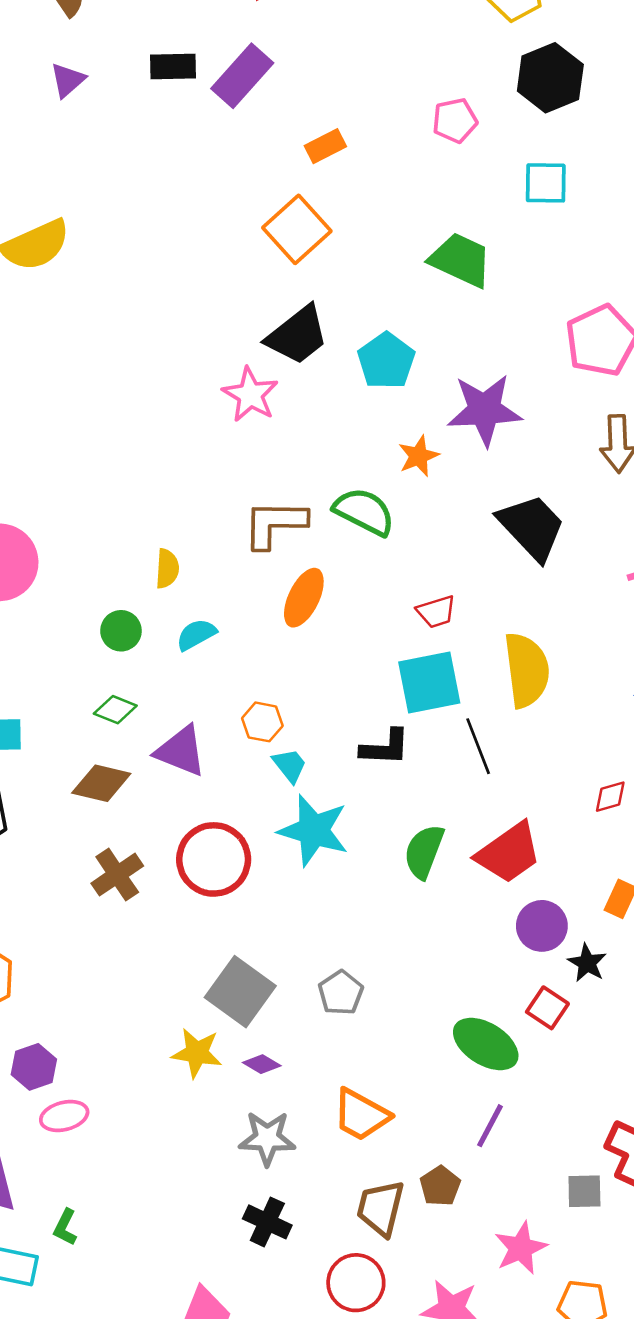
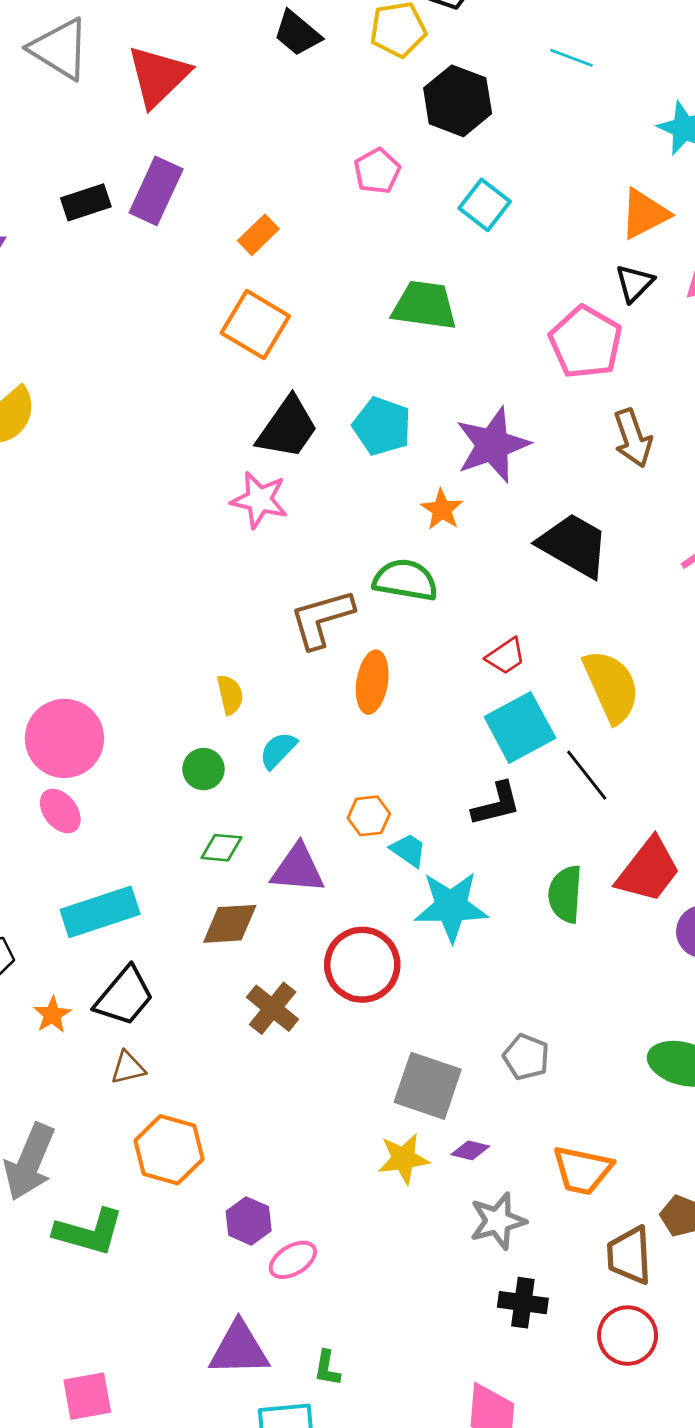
cyan square: (546, 183) -> (485, 205), turned -36

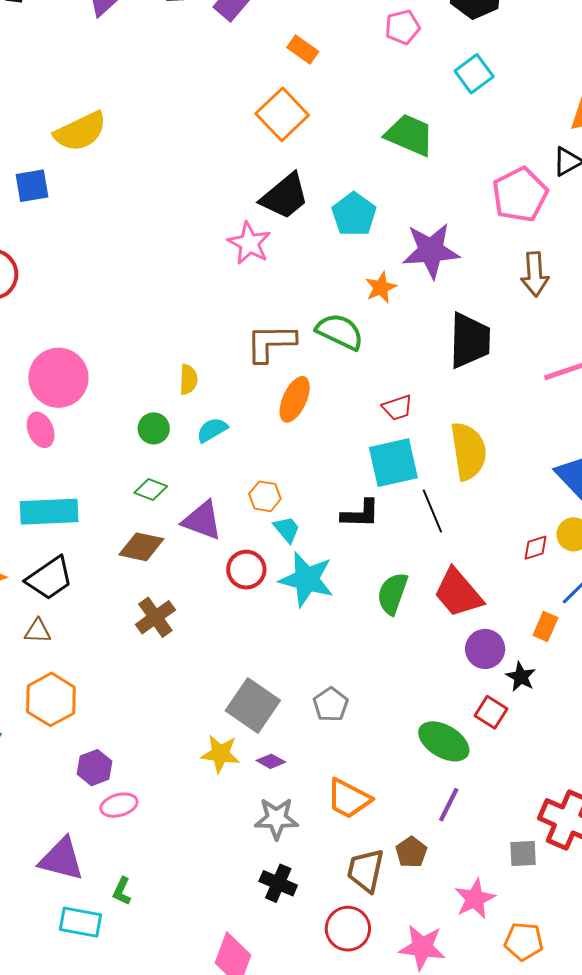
orange rectangle: (258, 235) -> (303, 49), turned 64
black trapezoid: (574, 545) -> (470, 340), turned 46
red trapezoid: (648, 870) -> (458, 593), turned 86
red circle: (362, 965) -> (246, 570), moved, size x0.7

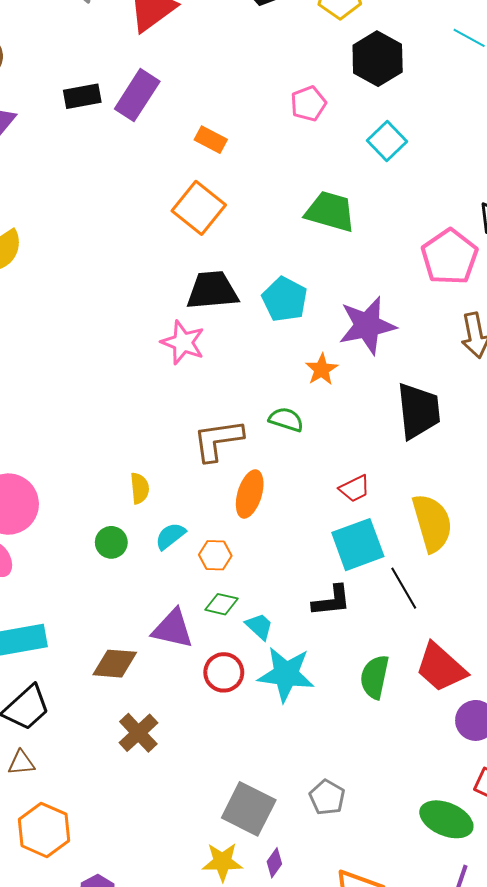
black trapezoid: (285, 196) -> (212, 290), turned -138
green semicircle: (340, 332) -> (286, 420), size x0.7
green diamond: (151, 490) -> (222, 604), moved
orange hexagon: (265, 496) -> (215, 555), moved
purple diamond: (271, 761) -> (274, 863), turned -76

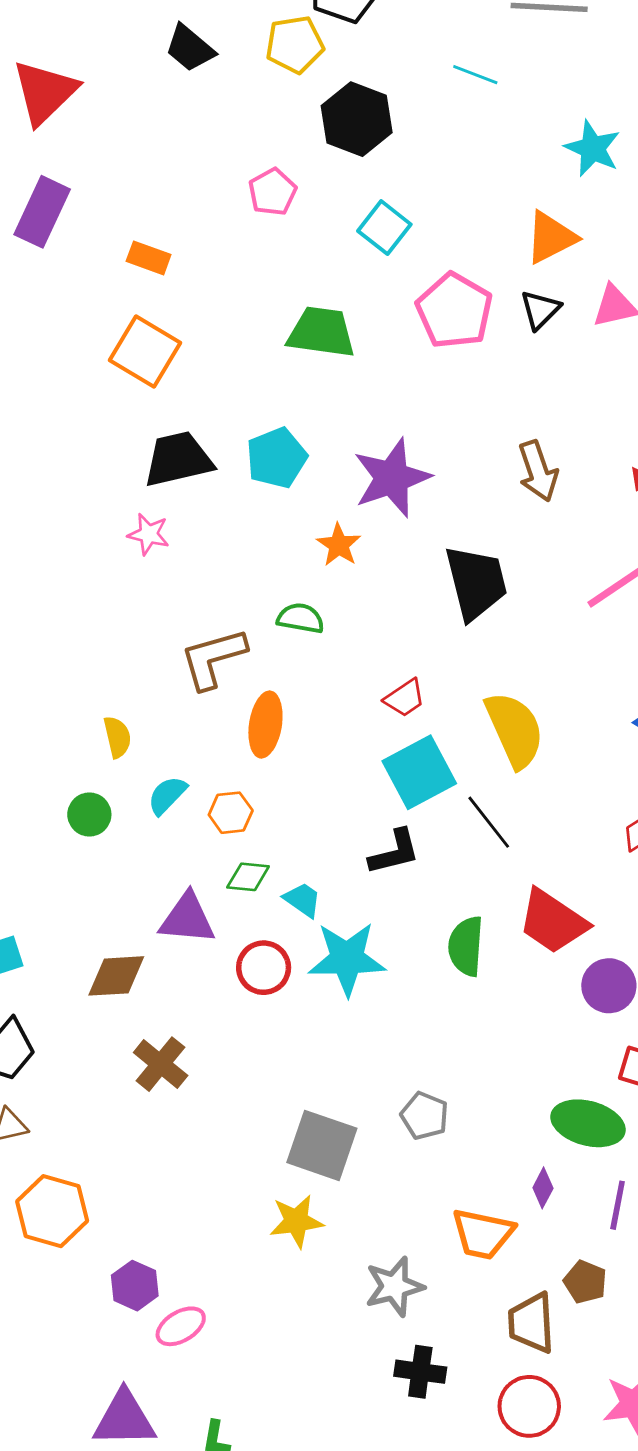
pink pentagon: (450, 257) -> (454, 311), moved
cyan pentagon: (285, 299) -> (277, 458), turned 30
pink star: (183, 342) -> (149, 534), size x0.7
purple diamond: (274, 863) -> (543, 1188), moved

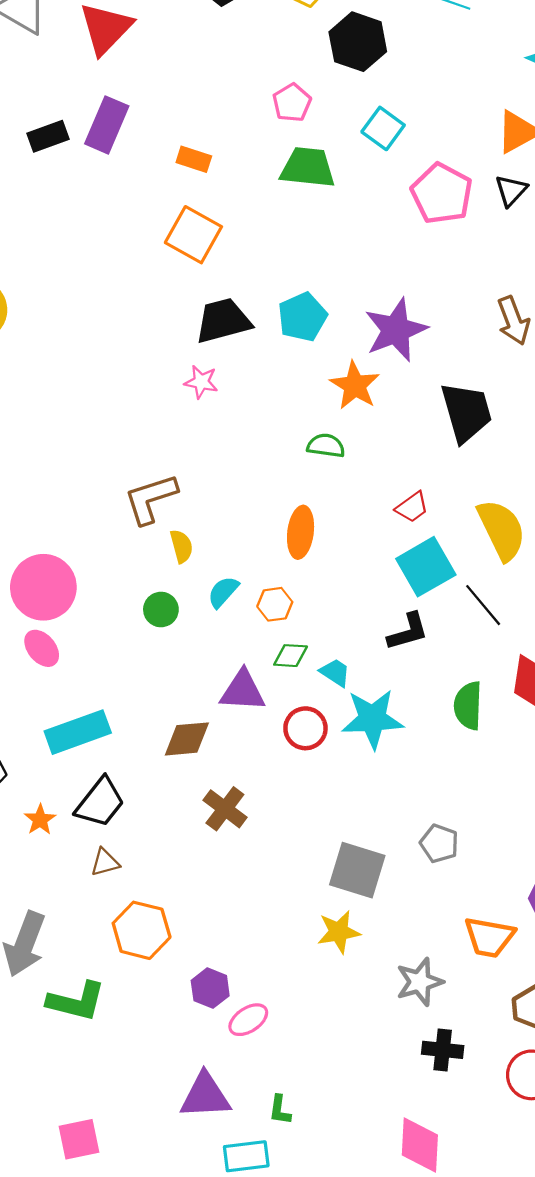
green trapezoid: (321, 332) -> (308, 167), moved
orange star: (339, 545) -> (355, 385), size x1.4
brown L-shape: (213, 658) -> (151, 499), moved

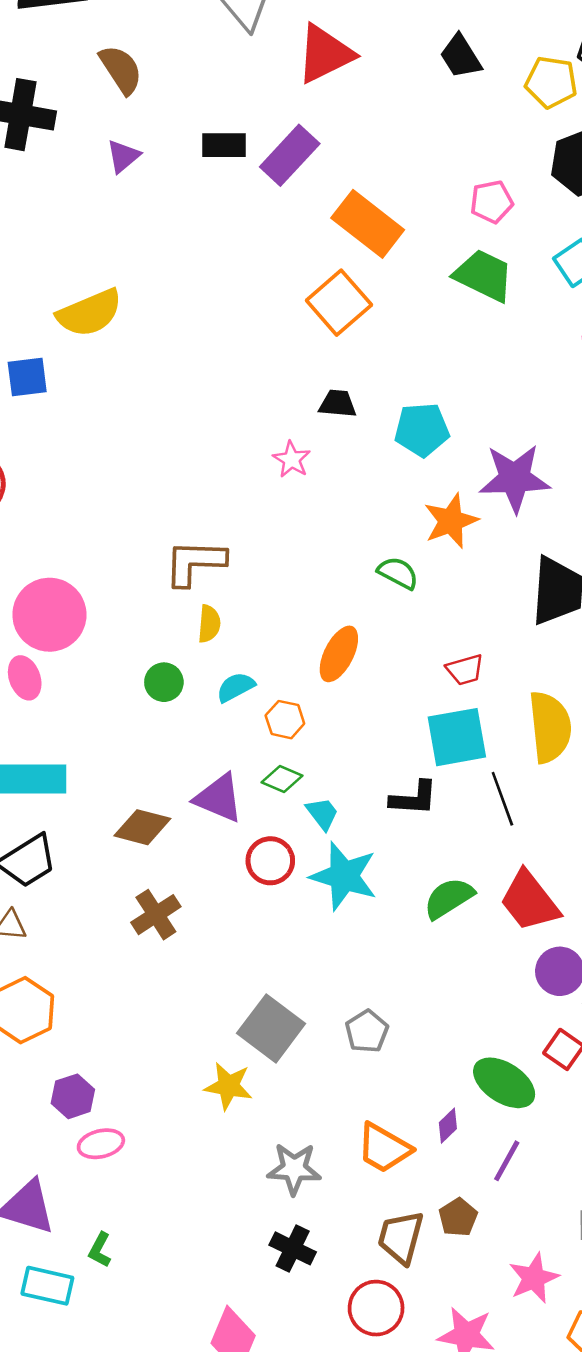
orange rectangle: (194, 159) -> (368, 224), size x1.8
black trapezoid: (223, 321) -> (338, 404), size x0.6
green semicircle: (468, 706) -> (449, 898), turned 36

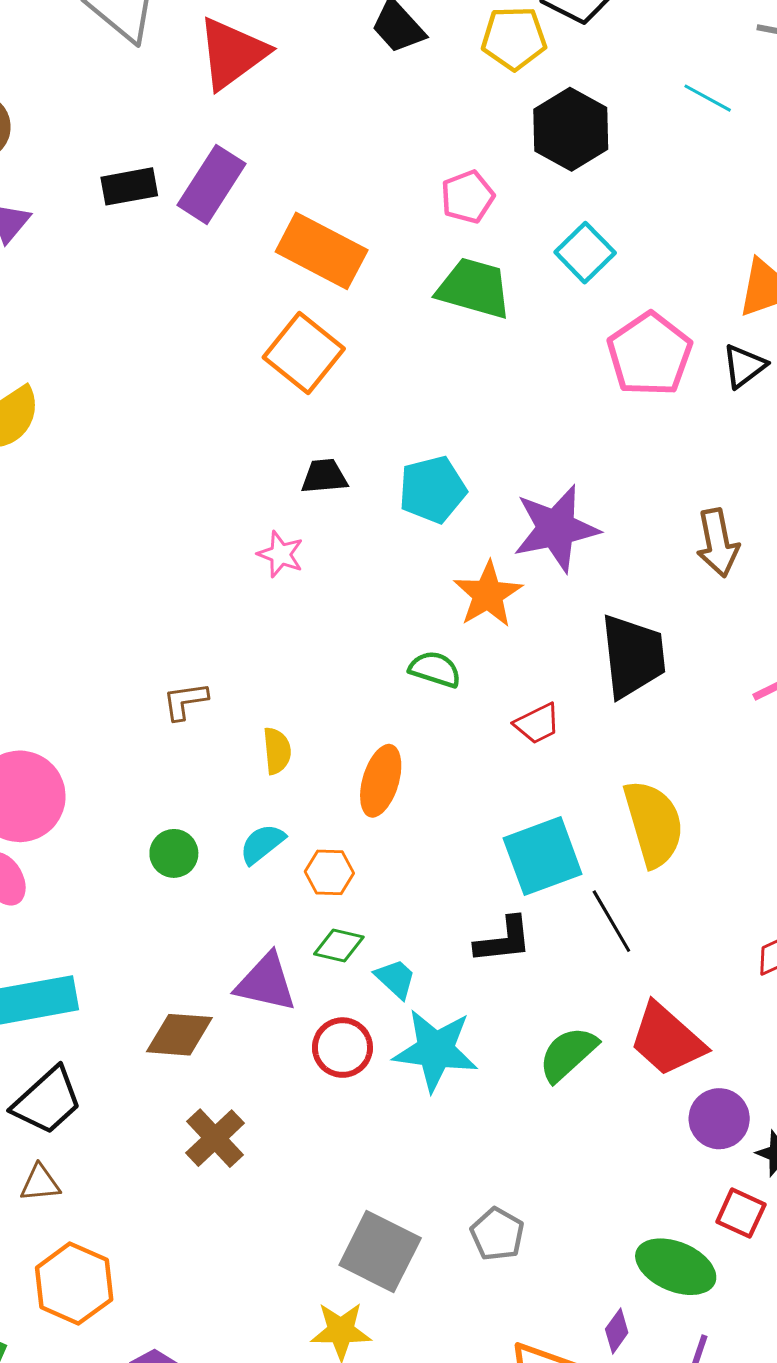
brown L-shape: (195, 563) -> (185, 701), size x0.6
yellow semicircle: (209, 624) -> (277, 751), moved
red trapezoid: (465, 670) -> (537, 724), moved

